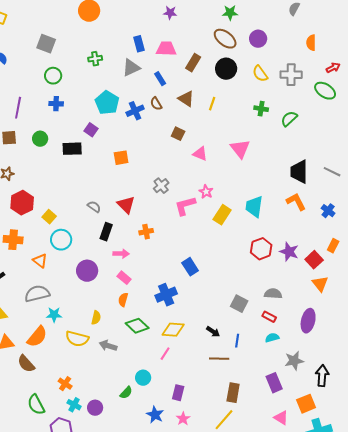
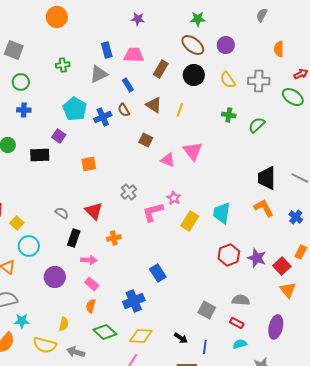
pink triangle: (240, 149) -> (193, 151), moved

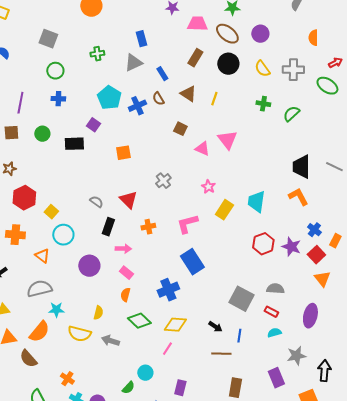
pink trapezoid: (134, 55) -> (197, 24), moved
pink L-shape: (153, 212) -> (187, 224), moved
blue cross: (296, 217) -> (314, 230), moved
blue rectangle: (158, 273) -> (192, 262), size x1.4
gray square: (207, 310) -> (241, 299), size x1.4

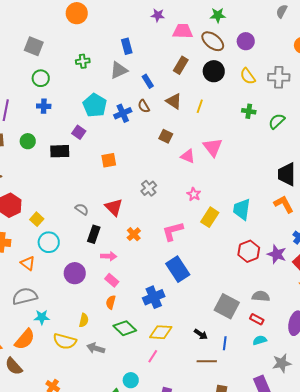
orange cross: (148, 227) -> (134, 234), turned -32

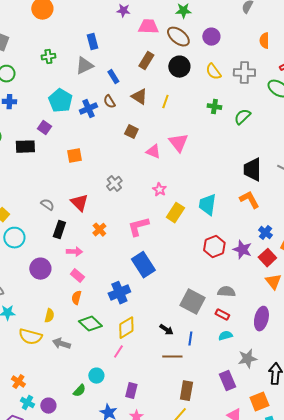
yellow diamond: (161, 332) -> (126, 328), turned -35

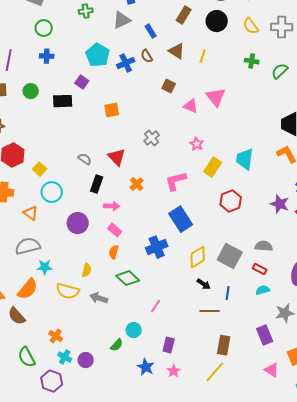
red hexagon: (214, 247) -> (231, 201), moved
yellow diamond: (126, 328) -> (198, 257), moved

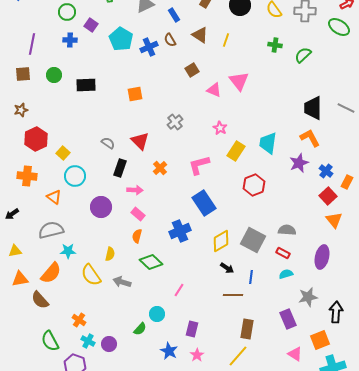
purple square: (82, 82) -> (91, 25), moved
brown square: (169, 86) -> (192, 70), turned 32
purple star: (280, 204) -> (299, 163), moved, turned 30
yellow semicircle: (68, 291) -> (91, 275), turned 40

